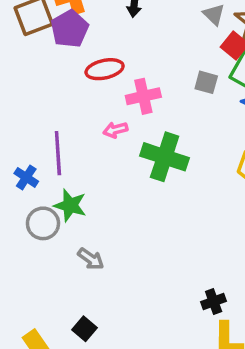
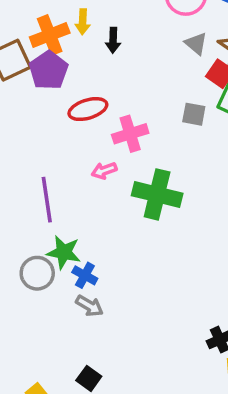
blue cross: (26, 177) -> (85, 275), moved

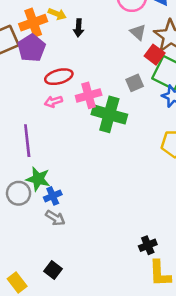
yellow arrow: (83, 22) -> (57, 14), turned -72
gray square: (194, 114) -> (135, 83), turned -36
pink arrow: (104, 171) -> (53, 102), moved
green cross: (157, 194) -> (109, 114), moved
blue cross: (85, 275) -> (53, 196), turned 36

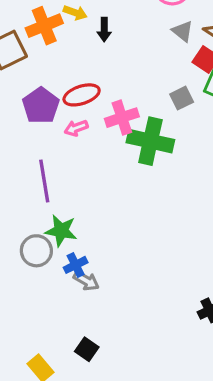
purple pentagon: (32, 48) -> (41, 106), moved
blue cross: (53, 196) -> (76, 265), moved

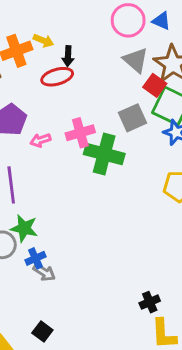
gray triangle: (183, 31) -> (136, 60), size x1.4
red ellipse: (82, 95) -> (57, 77), moved
gray square: (182, 98) -> (133, 118), size x1.4

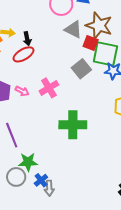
pink arrow: (40, 140) -> (22, 91), moved, turned -120
green cross: (104, 154) -> (73, 125), moved
gray arrow: (44, 272) -> (49, 188), turned 70

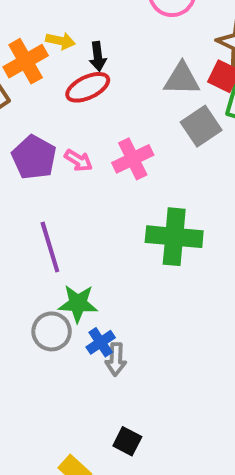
gray triangle: (73, 29) -> (182, 79), moved, turned -30

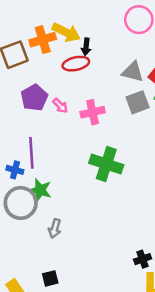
yellow arrow: (60, 41) -> (66, 32), size x1.6
gray circle: (52, 331) -> (21, 203), size x1.4
blue cross: (101, 342) -> (15, 170), moved, turned 35
black square: (127, 441) -> (50, 278), turned 35

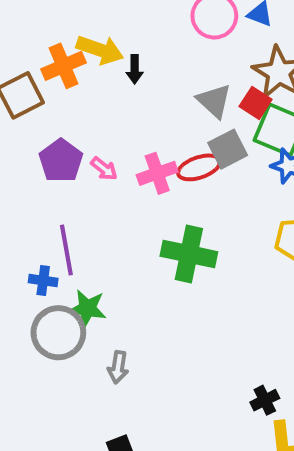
red ellipse: (76, 64) -> (199, 167), moved
gray triangle: (133, 72) -> (214, 101), turned 35

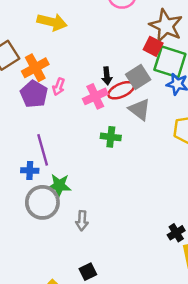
orange cross: (64, 66) -> (35, 68), moved
black arrow: (135, 69) -> (107, 76), moved
gray triangle: (214, 101) -> (140, 109), moved
pink arrow: (104, 169) -> (59, 87), moved, turned 77
green cross: (189, 254) -> (111, 137), moved, size x0.6

